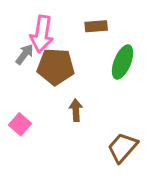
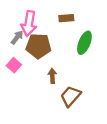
pink square: (20, 124) -> (14, 65), moved
brown trapezoid: (123, 148) -> (71, 96), moved

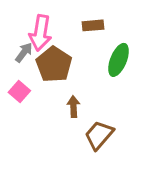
brown pentagon: (38, 46) -> (54, 64), turned 30

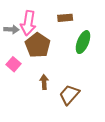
gray arrow: (24, 52) -> (11, 29), moved, turned 56
brown arrow: (73, 107) -> (44, 82), moved

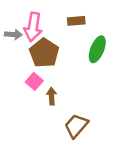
pink square: (14, 64) -> (34, 81), moved
brown trapezoid: (69, 95) -> (76, 126), moved

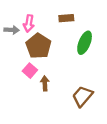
pink arrow: (33, 27) -> (29, 23), size x0.7
brown trapezoid: (76, 126) -> (82, 96), moved

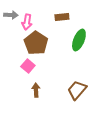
gray arrow: (12, 30) -> (11, 15), moved
brown arrow: (45, 83) -> (36, 90), moved

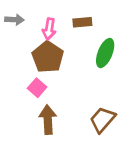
pink arrow: (27, 22) -> (49, 29), moved
brown arrow: (36, 90) -> (48, 120), size x1.5

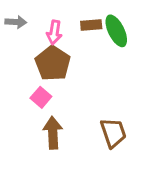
green ellipse: (105, 53) -> (116, 31), moved, turned -48
brown trapezoid: (102, 120) -> (113, 133), turned 120

